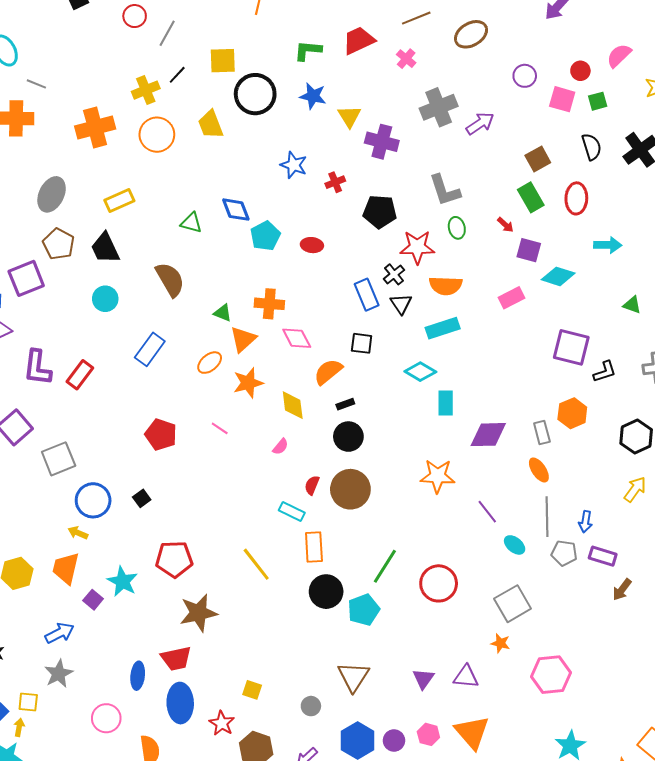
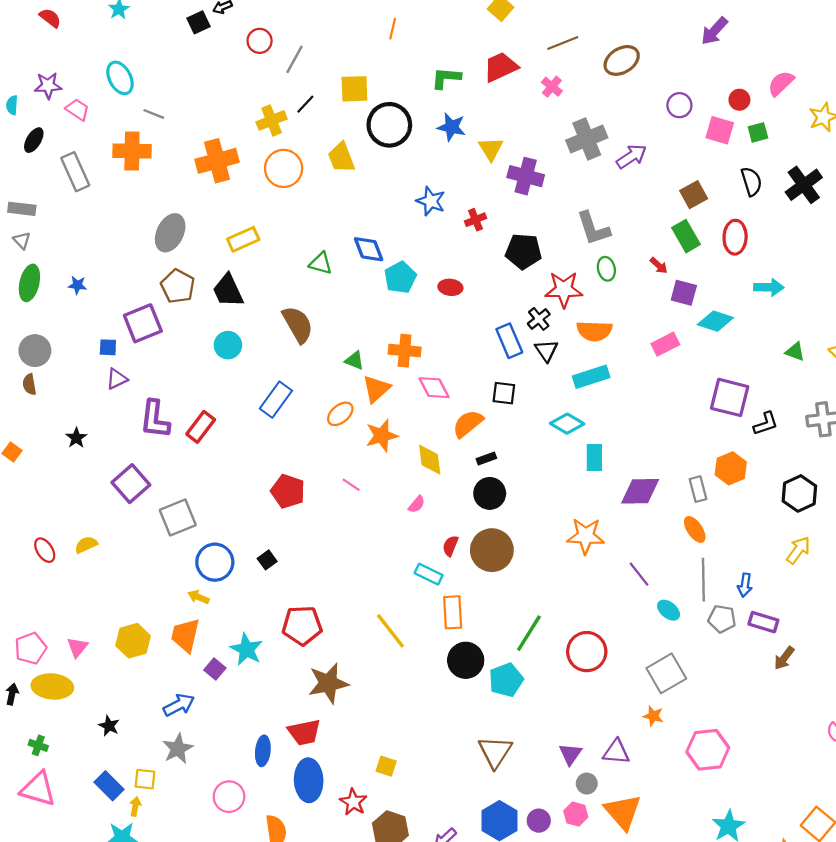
gray circle: (311, 706) -> (587, 784), moved

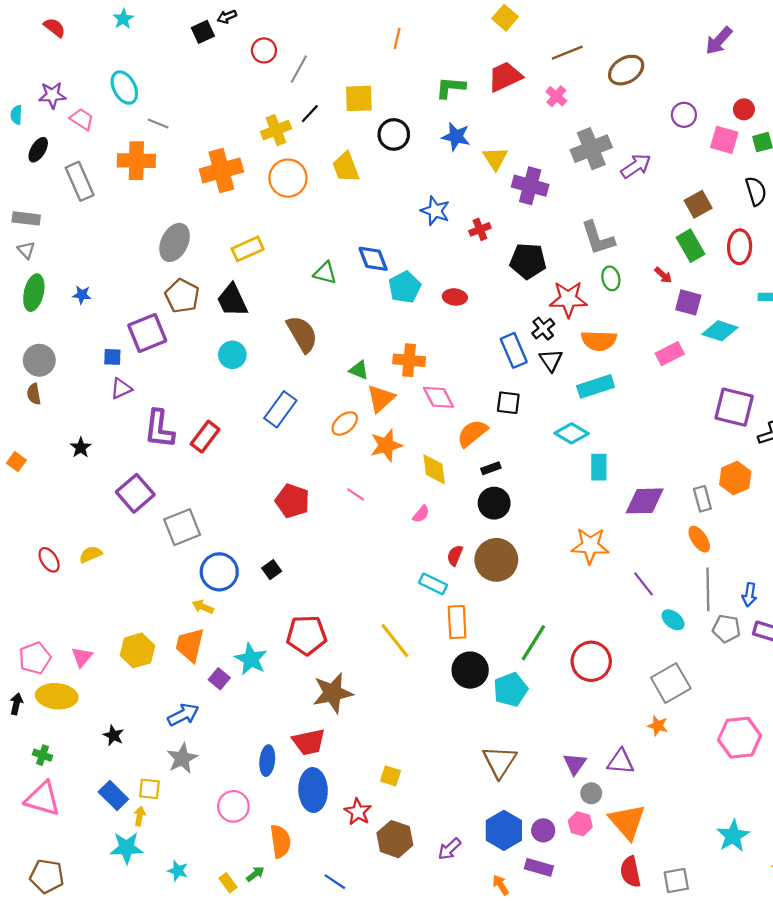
black circle: (389, 125) -> (394, 134), size x0.7
pink hexagon: (708, 750) -> (740, 738), moved

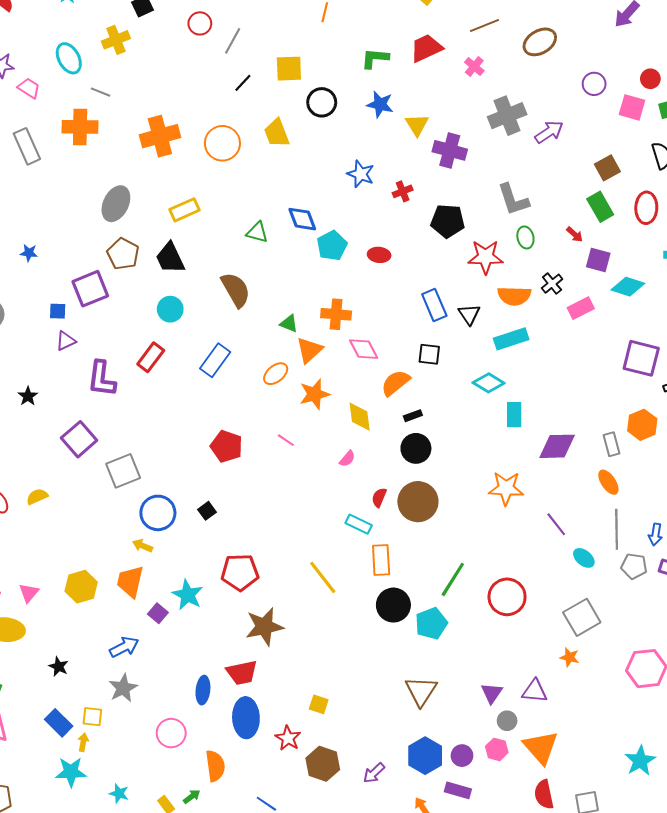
yellow cross: (276, 130) -> (116, 40), moved
black cross: (543, 329) -> (552, 284), moved
red rectangle: (205, 437) -> (151, 357), moved

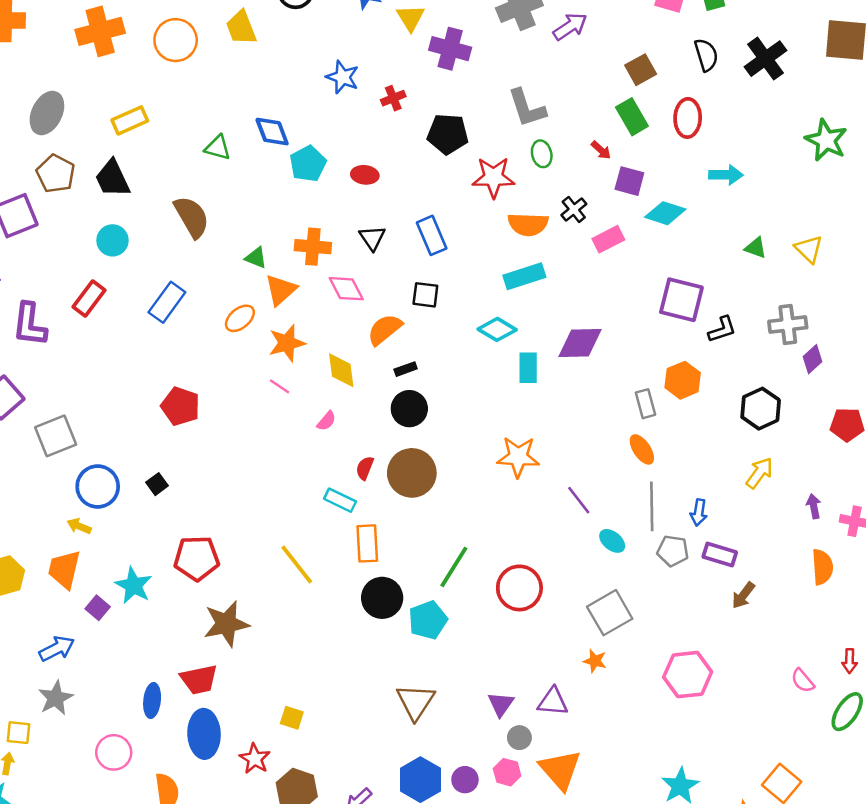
black triangle: (469, 314) -> (372, 238), moved
pink line: (286, 440) -> (279, 386), moved
purple diamond: (557, 446) -> (580, 343), moved

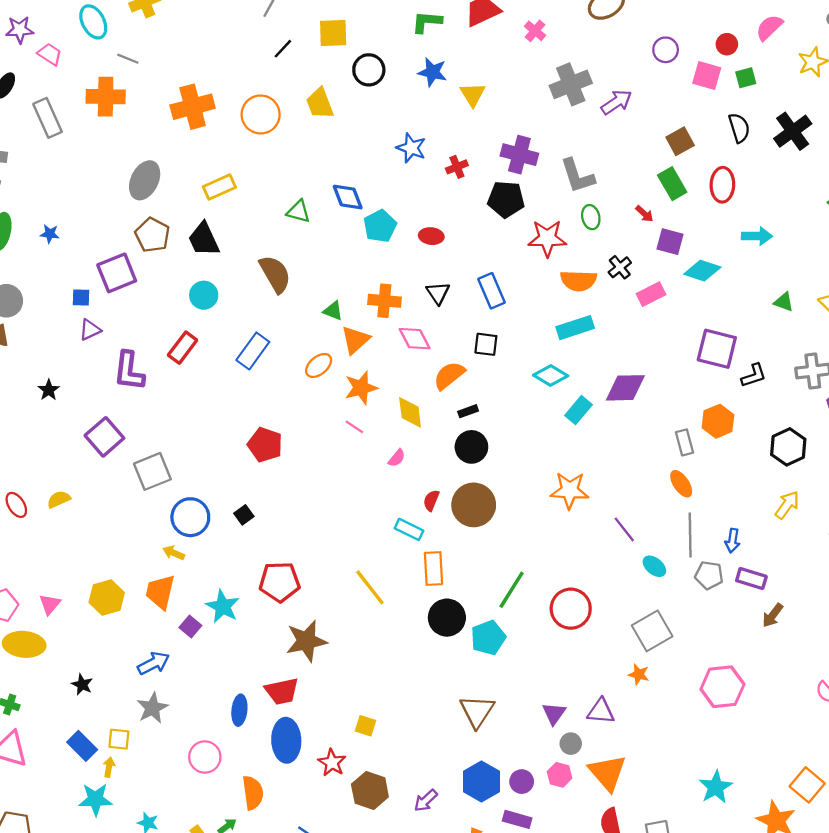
purple cross: (450, 49) -> (519, 155), moved
cyan rectangle: (528, 368) -> (579, 410), turned 40

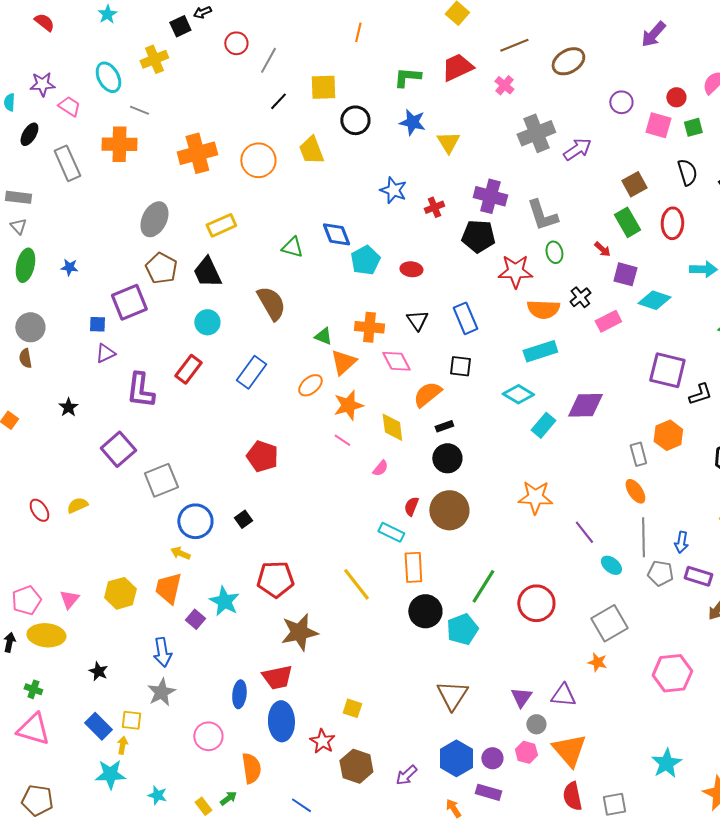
blue arrow: (154, 663) -> (162, 652), turned 108

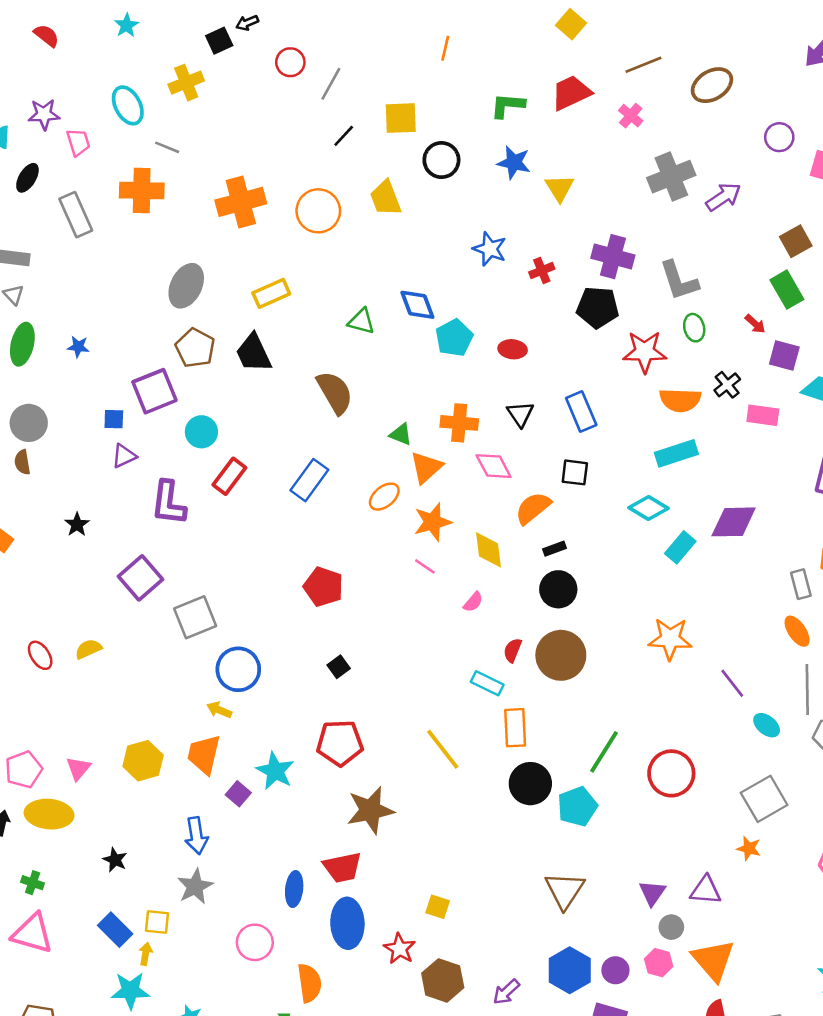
pink trapezoid: (69, 106) -> (78, 142), turned 40
pink rectangle: (608, 321) -> (763, 415), turned 35
cyan circle: (207, 322) -> (201, 432), moved
black square: (243, 519) -> (339, 667), moved

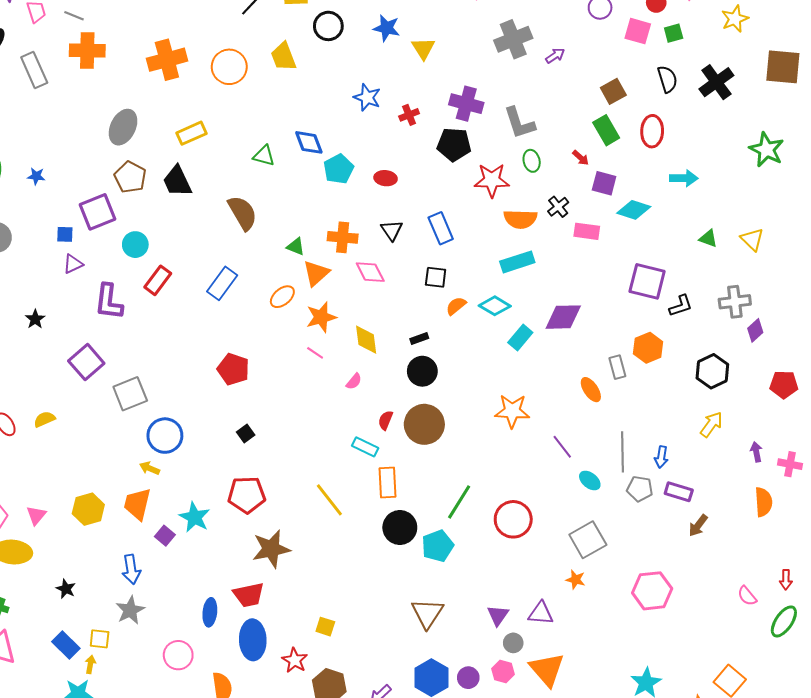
gray line: (167, 147) -> (74, 16), moved
purple arrow: (723, 197) -> (555, 56), size x0.7
orange semicircle: (533, 508) -> (456, 306), moved, size x0.7
orange ellipse: (797, 631) -> (591, 390), moved

